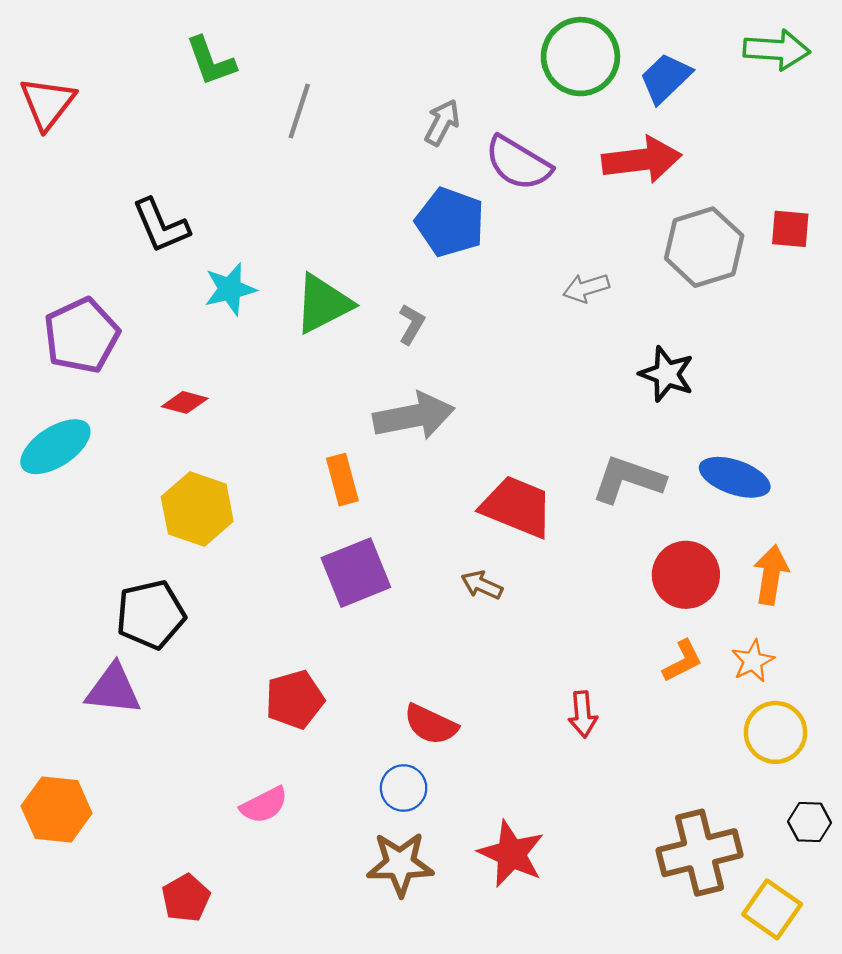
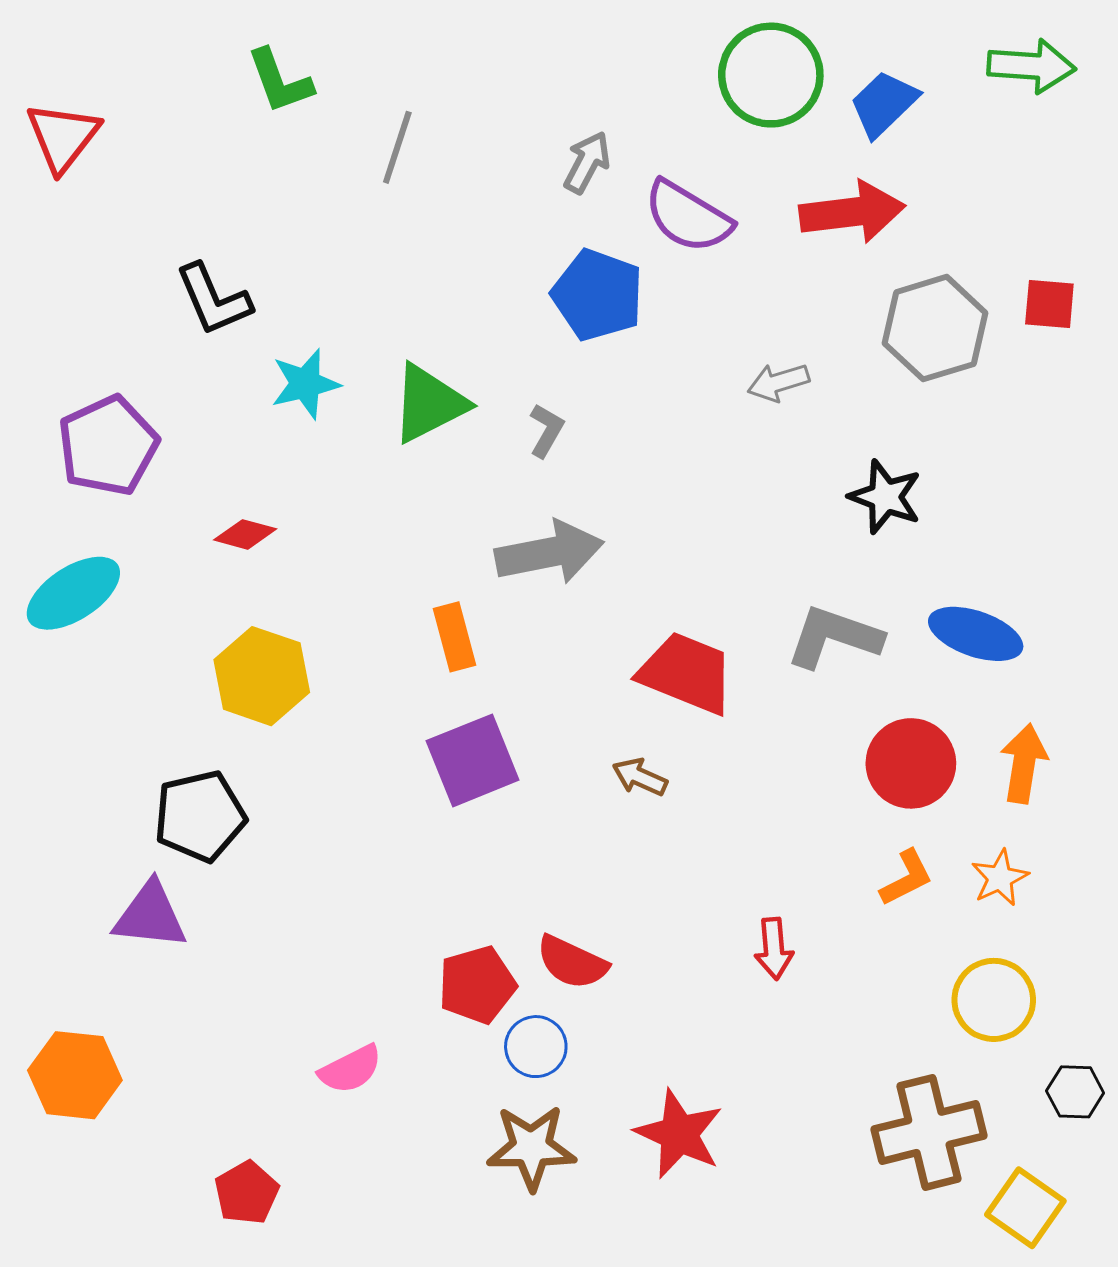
red pentagon: (295, 700) -> (477, 985), moved
yellow circle: (776, 732) -> (994, 1000), moved

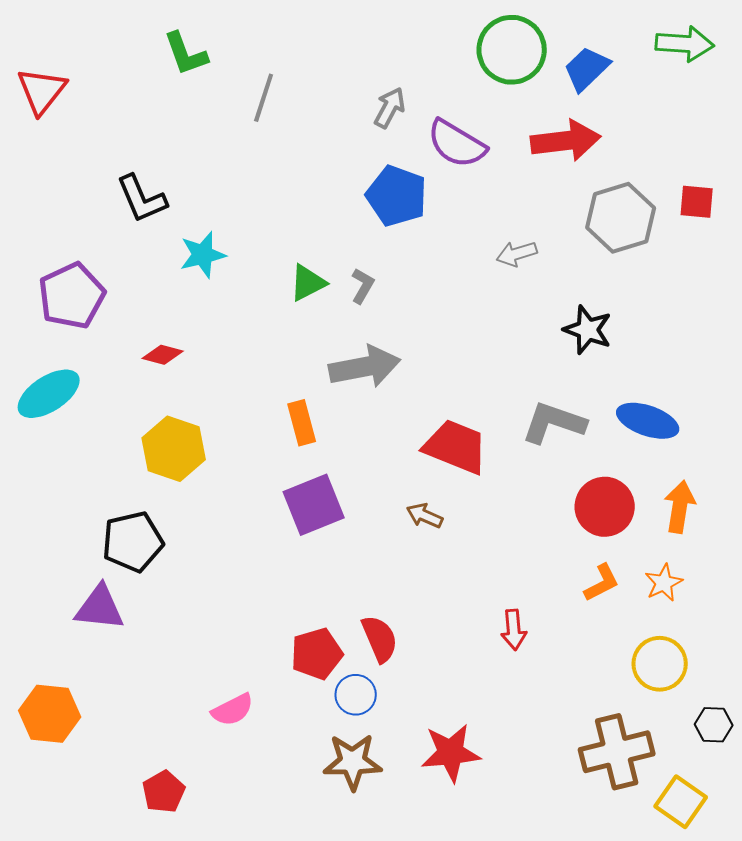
green triangle: (429, 403) -> (308, 283), moved, size x0.7
red semicircle: (572, 962) -> (380, 639), turned -138
red star: (679, 1134) -> (451, 753), turned -30

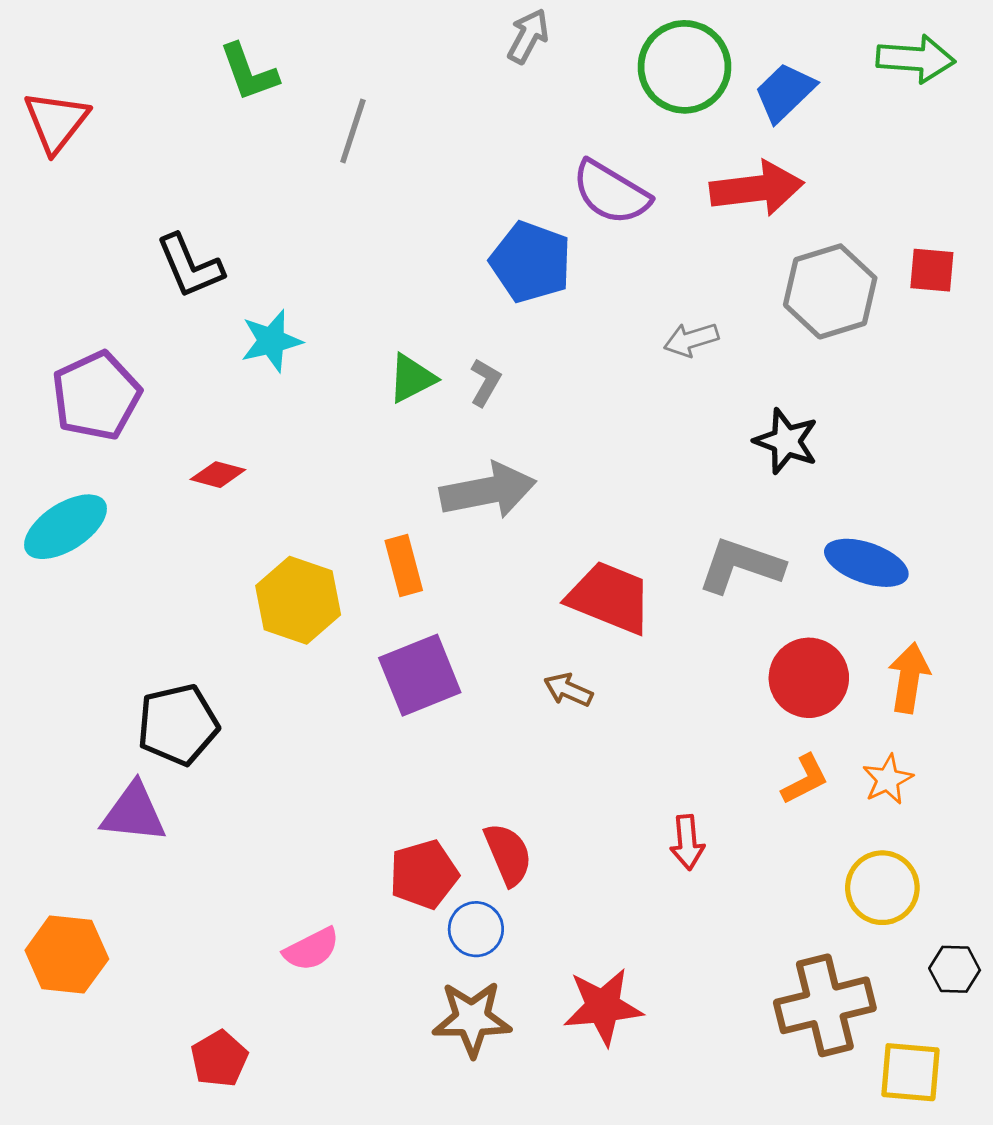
gray arrow: (390, 108) -> (528, 36), moved
yellow hexagon: (174, 449) -> (298, 600), moved
yellow square: (681, 802) -> (910, 1072), turned -30

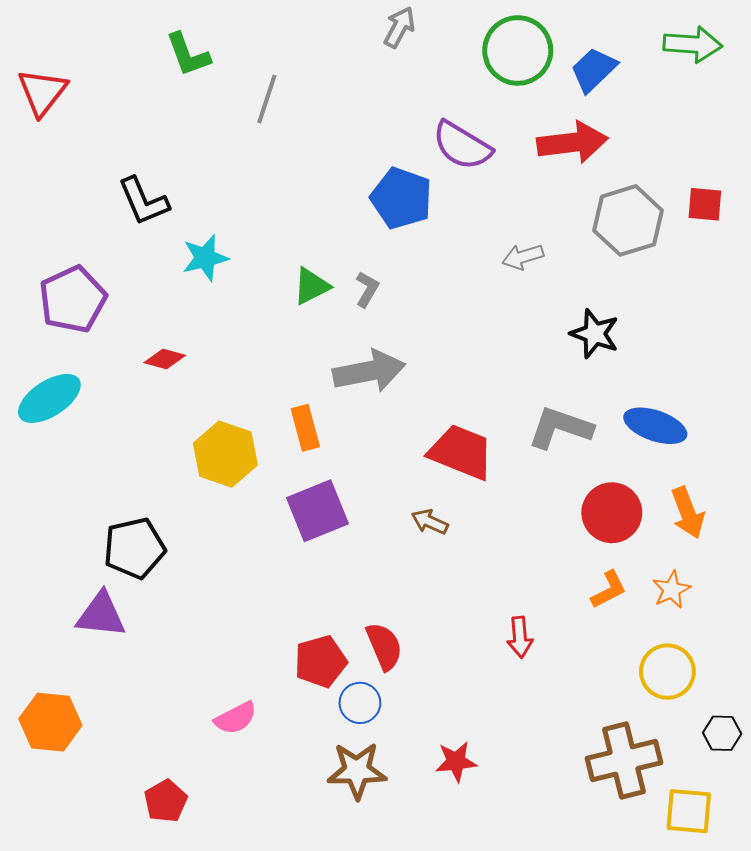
orange arrow: (909, 678) -> (688, 513), turned 150
red star: (603, 1007) -> (456, 762), size x0.7

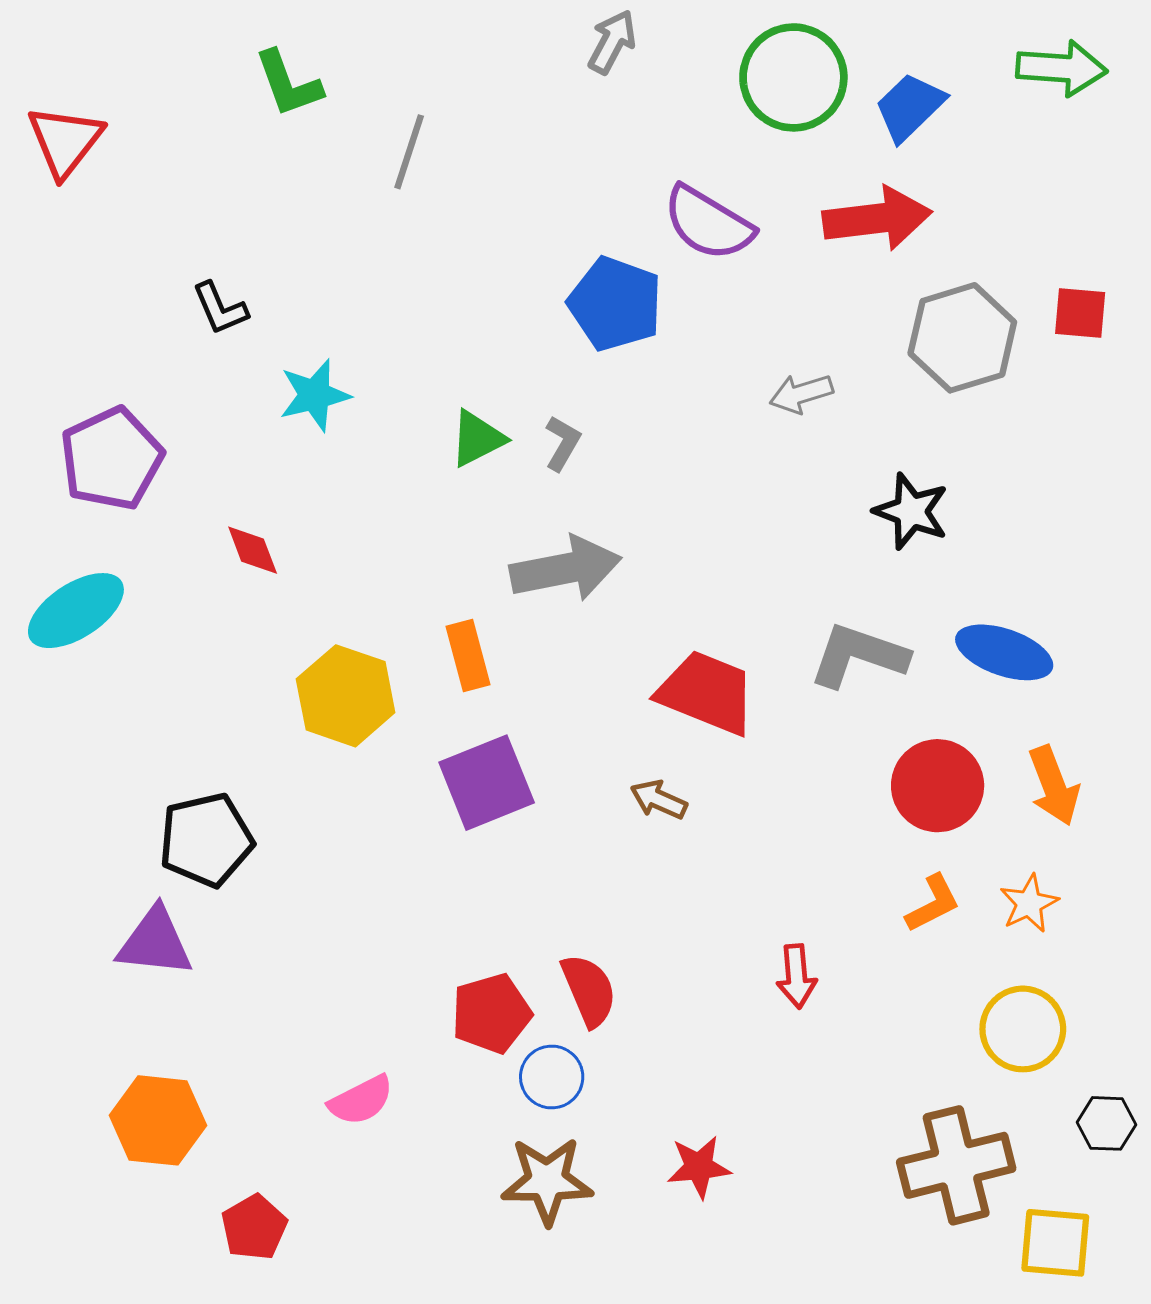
black L-shape: (143, 201) -> (220, 308), size x0.7
red diamond: (165, 359) -> (253, 550), turned 54
orange hexagon: (50, 722) -> (158, 1120), moved

